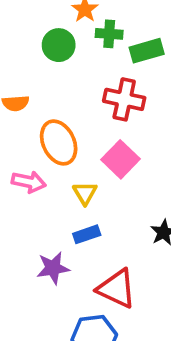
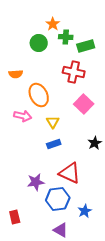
pink square: (120, 159) -> (84, 104), moved
purple star: (53, 268) -> (36, 182), moved

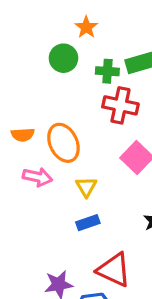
green cross: (66, 37) -> (107, 71), moved
orange semicircle: (16, 74) -> (23, 135), moved

